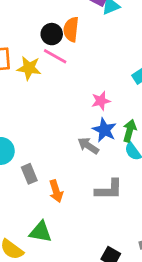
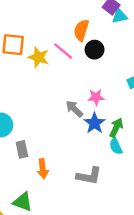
black circle: (52, 34) -> (95, 50), moved
gray arrow: (88, 146) -> (74, 109), moved

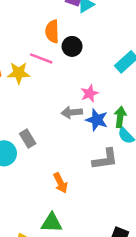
gray arrow: (74, 109) -> (72, 112), turned -30
gray rectangle: (22, 149) -> (28, 139), moved
gray L-shape: (89, 176) -> (105, 159), moved

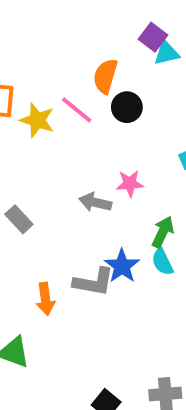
blue star: (97, 120) -> (122, 266), moved
gray rectangle: (28, 139) -> (19, 219), turned -30
gray L-shape: (105, 159) -> (94, 282), moved

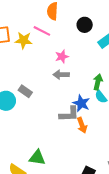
black circle: (127, 107) -> (85, 25), moved
pink star: (130, 183) -> (62, 57), moved
orange arrow: (45, 299) -> (82, 125), moved

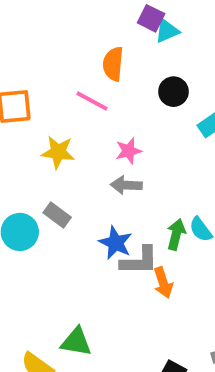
yellow star: (24, 40) -> (58, 152), moved
green arrow: (98, 82) -> (176, 234), moved
blue star: (81, 103) -> (116, 243), moved

